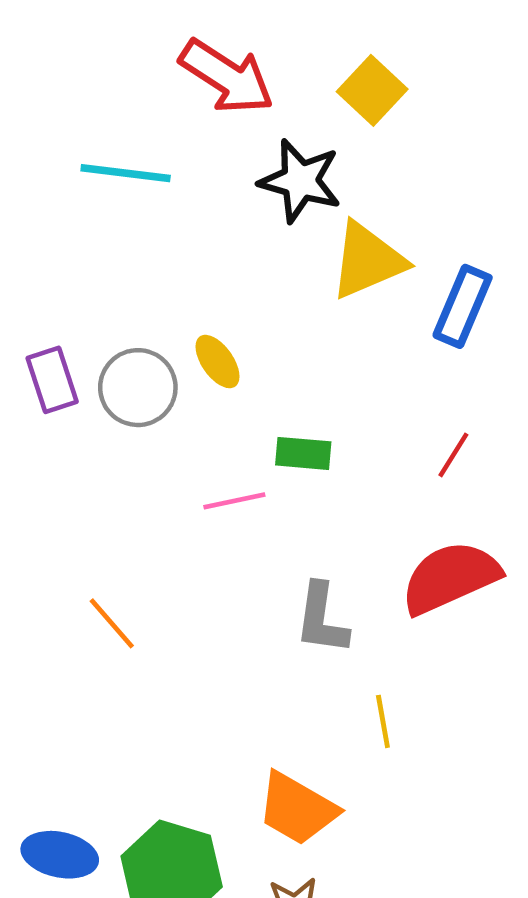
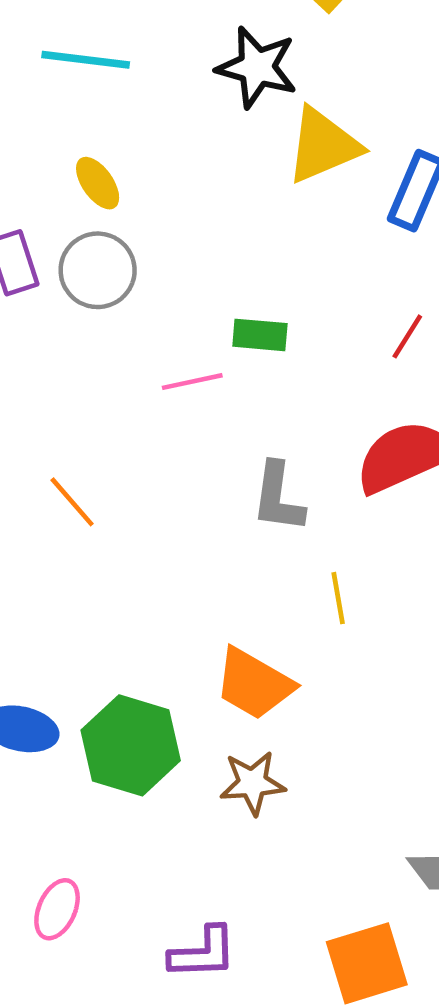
yellow ellipse: (217, 362) -> (98, 183), moved

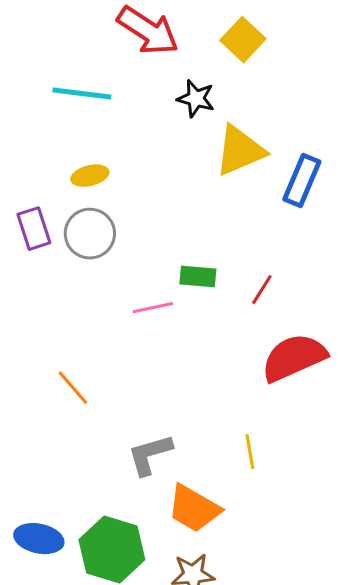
black star: (257, 67) -> (196, 99), size x0.7
yellow ellipse: (98, 183) -> (90, 176), turned -69
red line: (407, 336) -> (262, 290), moved
gray L-shape: (278, 497) -> (150, 455), moved, turned 66

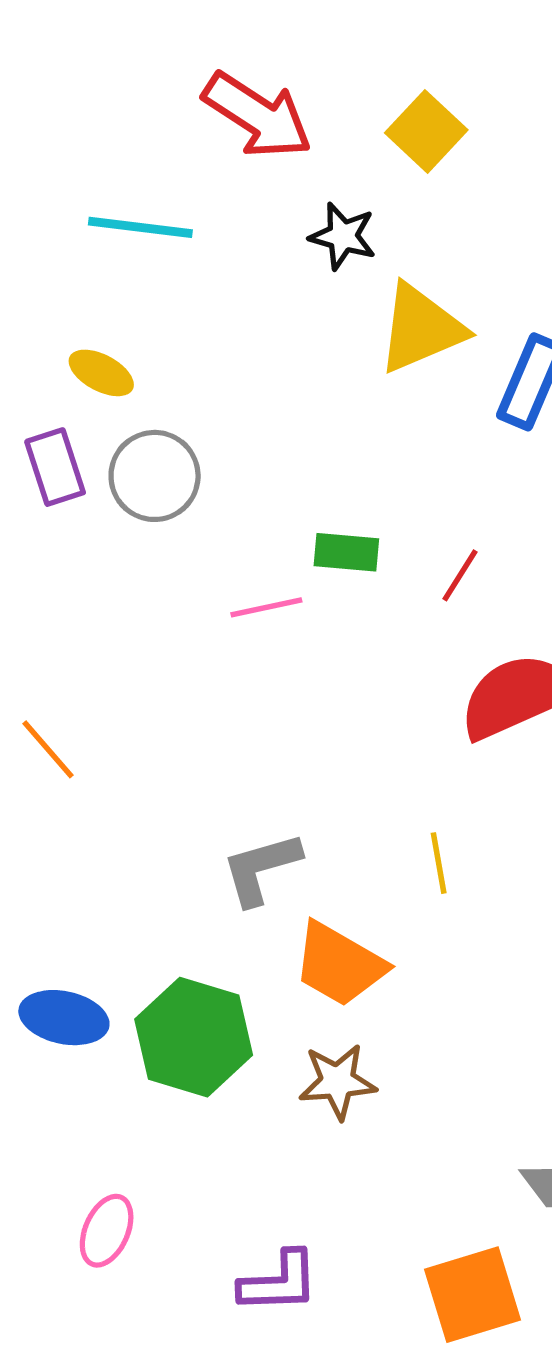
yellow ellipse: (90, 176) -> (101, 373), moved, turned 42
orange line: (73, 388) -> (48, 749), moved

